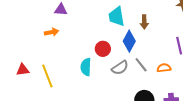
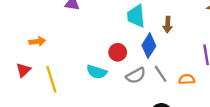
orange arrow: (52, 32) -> (37, 41), moved
cyan semicircle: (86, 67) -> (97, 72), turned -78
red triangle: (23, 70) -> (23, 70), turned -40

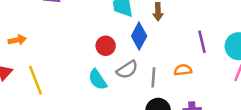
cyan semicircle: (97, 72) -> (98, 80), moved, turned 42
gray line: (161, 74) -> (153, 77), moved, turned 42

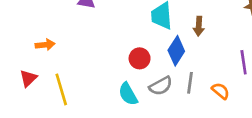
orange semicircle: (183, 70) -> (221, 91), turned 42
gray line: (153, 77) -> (190, 83), moved

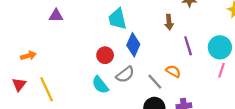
brown arrow: (199, 26) -> (169, 22), moved
gray line: (190, 83) -> (155, 82), moved, turned -42

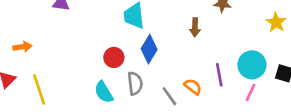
purple line: (188, 46) -> (219, 75), moved
gray semicircle: (125, 74) -> (135, 83), turned -66

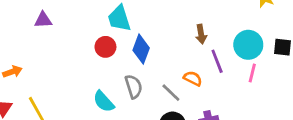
brown arrow: (195, 27) -> (201, 34), moved
red circle: (114, 57) -> (105, 47), moved

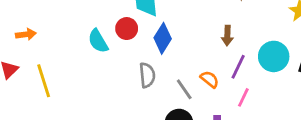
purple line: (217, 61) -> (238, 67), turned 35
pink line: (252, 73) -> (243, 97), moved
cyan semicircle: (104, 102) -> (98, 41), moved

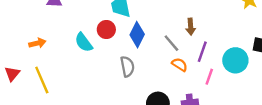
orange arrow: (26, 34) -> (37, 43), moved
cyan circle: (274, 56) -> (235, 60), moved
gray line: (184, 89) -> (171, 43), moved

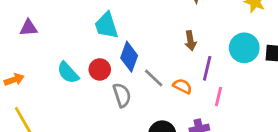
red circle: (106, 30) -> (100, 69), moved
gray line: (171, 43) -> (154, 78), moved
cyan circle: (235, 60) -> (244, 48), moved

